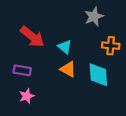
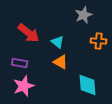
cyan diamond: (98, 75) -> (88, 85), moved
pink star: (27, 96) -> (24, 86), size x1.5

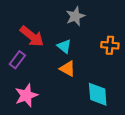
gray star: (84, 15) -> (75, 16), moved
purple rectangle: (20, 63) -> (17, 60), moved, turned -63

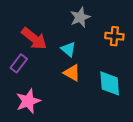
orange cross: (110, 45) -> (114, 36), moved
cyan diamond: (98, 94) -> (110, 83), moved

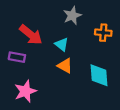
purple rectangle: (19, 63) -> (17, 57), turned 63

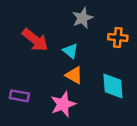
purple rectangle: (17, 57) -> (19, 96), moved
pink star: (25, 91) -> (63, 104), moved

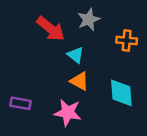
red arrow: (35, 40) -> (51, 29), moved
pink star: (63, 104) -> (68, 113), turned 30

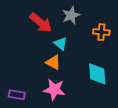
orange triangle: (79, 81) -> (53, 62), moved
purple rectangle: (21, 103) -> (17, 95), moved

